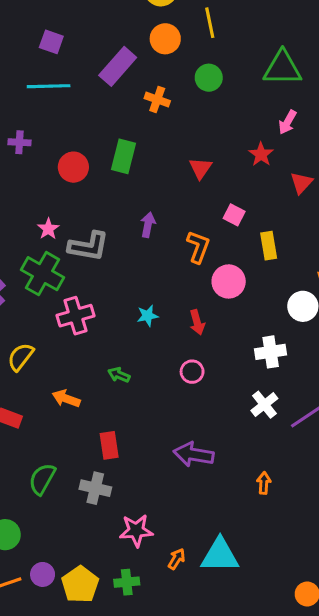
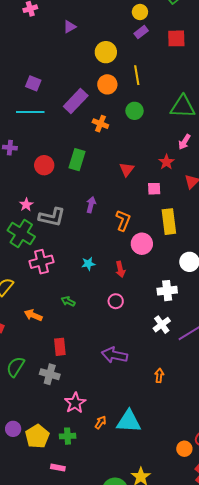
pink square: (234, 215) -> (154, 189), moved, turned -32
yellow rectangle: (269, 246) -> (169, 222), size x1.4
pink star: (136, 531) -> (75, 403), turned -30

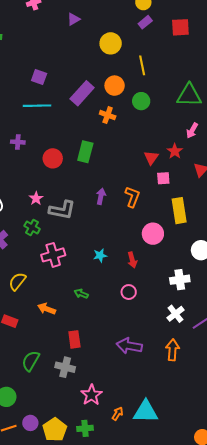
orange circle: (107, 84) -> (115, 86), moved
red triangle: (127, 169) -> (151, 158), moved
orange L-shape: (123, 220) -> (132, 197), moved
green cross: (21, 234) -> (32, 227), size x0.6
orange arrow: (159, 375) -> (172, 350), moved, size x1.5

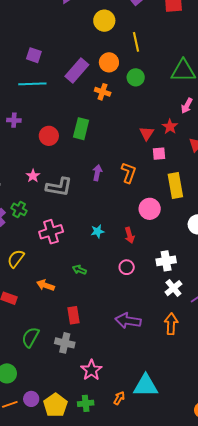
green cross: (32, 227) -> (19, 209), moved
white cross: (180, 280) -> (166, 261), moved
orange arrow: (117, 414) -> (119, 398), moved

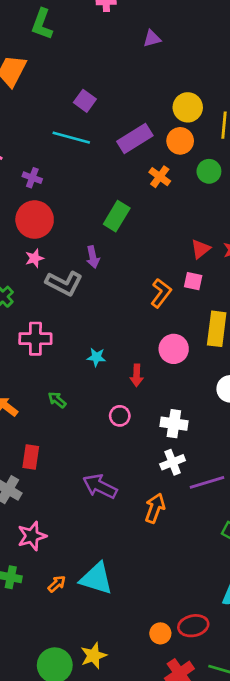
yellow circle: (104, 21) -> (188, 107), moved
red circle: (49, 136) -> (35, 220), moved, size x1.4
pink square: (159, 154) -> (193, 281), moved
purple arrow: (97, 173) -> (93, 257), moved, turned 140

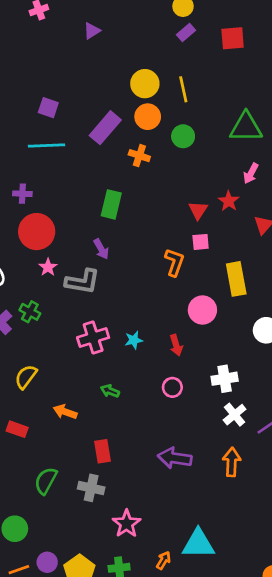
pink cross: (35, 339) -> (93, 337), moved

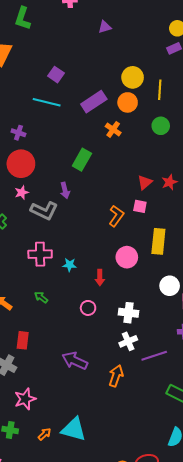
green circle: (183, 136) -> (161, 126), moved

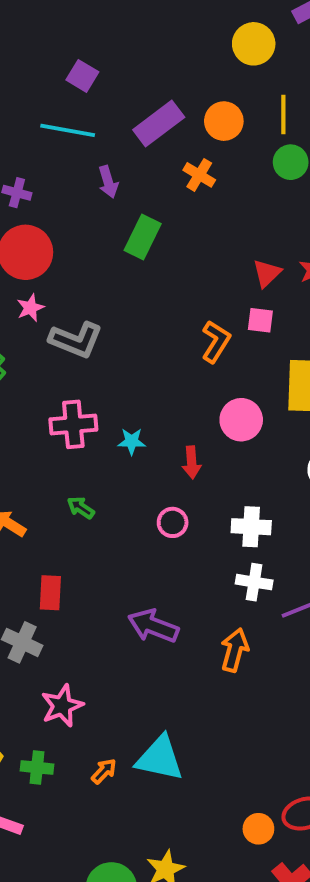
yellow circle: (133, 77) -> (254, 44), moved
yellow line: (160, 90) -> (283, 114), moved
purple arrow: (65, 190) -> (108, 182), moved
white cross: (128, 341) -> (254, 582), turned 36

